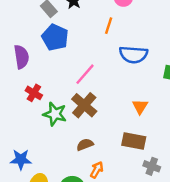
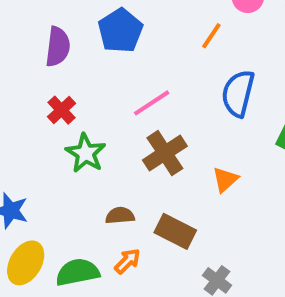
blue semicircle: (133, 55) -> (238, 93), turned 84
brown cross: (84, 105) -> (165, 153), moved
brown rectangle: (134, 141) -> (175, 231), moved

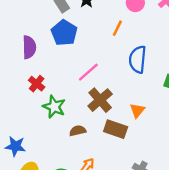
brown semicircle: (120, 216) -> (78, 131), moved
brown rectangle: (175, 231) -> (116, 129), moved

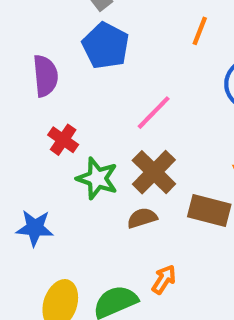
brown cross: (100, 100) -> (154, 172), moved
blue star: (15, 146) -> (35, 228), moved

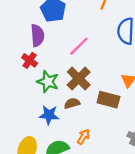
purple semicircle: (45, 76) -> (37, 35), moved
blue star: (35, 228) -> (49, 115), moved

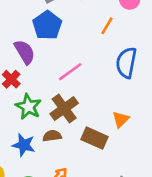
purple semicircle: (37, 35) -> (25, 52), turned -35

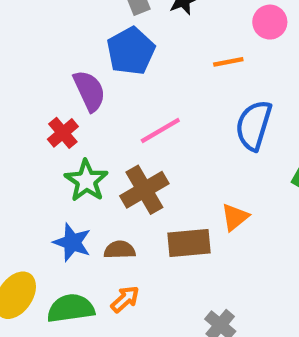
orange line: (107, 26) -> (228, 62), turned 42
brown semicircle: (52, 136) -> (120, 250), moved
brown rectangle: (94, 138) -> (189, 243), turned -35

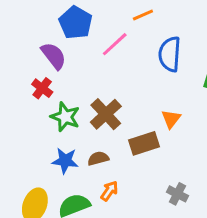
pink line: (160, 131) -> (115, 44), moved

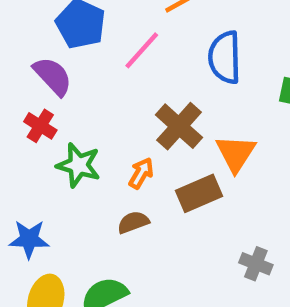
brown cross: (106, 114) -> (179, 126), moved
orange triangle: (171, 119) -> (236, 153), size x1.4
blue star: (65, 161) -> (29, 239), moved
orange arrow: (109, 191) -> (141, 173), moved

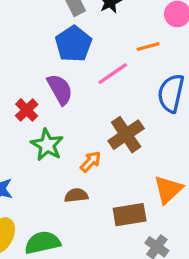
purple semicircle: (53, 76) -> (60, 89), moved
orange triangle: (236, 153) -> (168, 189), moved
brown rectangle: (199, 193) -> (130, 215), moved

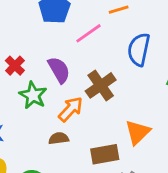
purple semicircle: (60, 89) -> (59, 70), moved
orange arrow: (91, 162) -> (71, 109), size x1.4

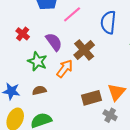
red cross: (15, 66) -> (23, 34), moved
orange triangle: (138, 132) -> (116, 92), moved
brown semicircle: (59, 138) -> (39, 90), moved

